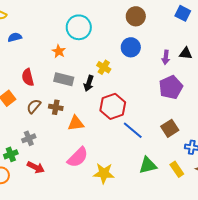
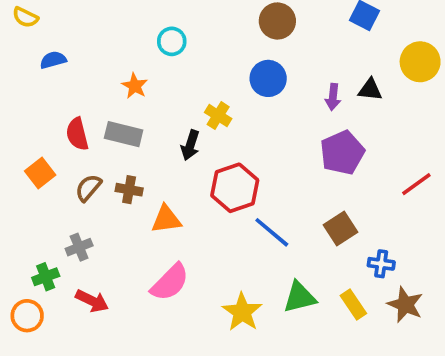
cyan circle: (79, 27) -> (172, 41), size x0.6
gray rectangle: (64, 79) -> (124, 134), moved
yellow star: (104, 173) -> (242, 312), moved, turned 30

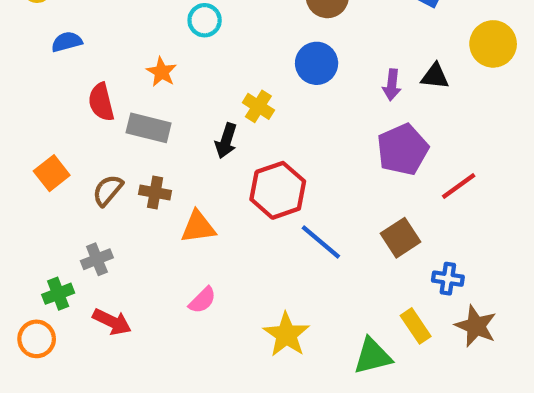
red semicircle: (77, 134) -> (101, 102), moved
red line: (416, 184) -> (459, 186), moved
pink semicircle: (170, 282) -> (202, 300), size x0.6
green triangle: (300, 297) -> (373, 356), moved

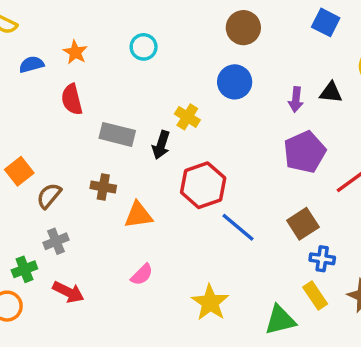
orange star: (161, 72) -> (75, 52), moved
red semicircle: (101, 102) -> (72, 99), moved
gray rectangle: (149, 128) -> (117, 134), moved
brown semicircle: (108, 190) -> (49, 196), moved
blue cross: (448, 279) -> (322, 259), moved

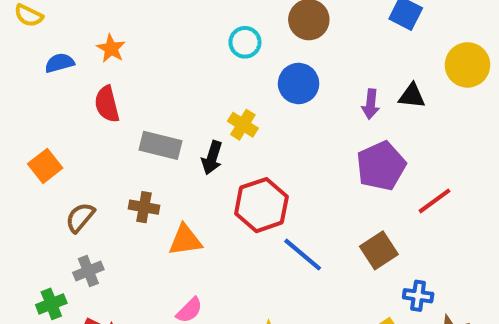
cyan circle: (144, 47) -> (245, 42), moved
orange square: (19, 171) -> (45, 166), moved
blue cross: (322, 259) -> (418, 296), moved

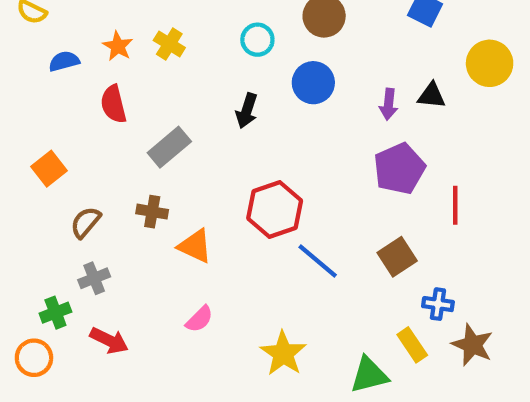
yellow cross: (243, 125) -> (169, 44), moved
gray rectangle: (160, 145) -> (169, 147), turned -54
black arrow: (212, 158) -> (247, 111), moved
red line: (435, 201) -> (455, 205), turned -54
orange triangle: (185, 240) -> (195, 246), turned 33

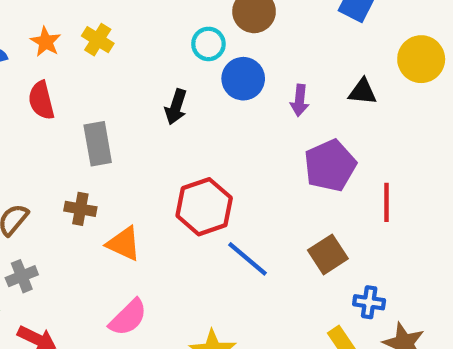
cyan circle: (257, 40) -> (208, 44), moved
purple arrow: (389, 104) -> (300, 100), moved
gray rectangle: (169, 147) -> (98, 144), turned -60
pink semicircle: (199, 319) -> (128, 317), size x1.4

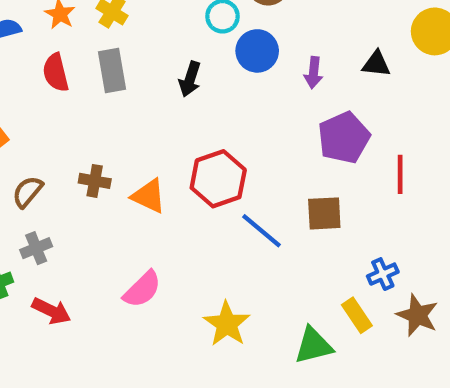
gray rectangle: (98, 144) -> (112, 70), moved
orange triangle: (124, 244) -> (149, 196), moved
brown square: (328, 254) -> (324, 213), moved, turned 30
blue cross: (369, 302) -> (383, 274), turned -32

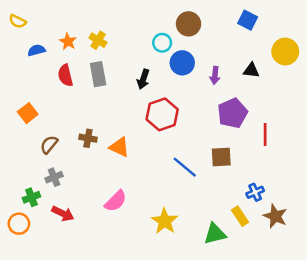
red hexagon: (218, 179) -> (162, 114), moved

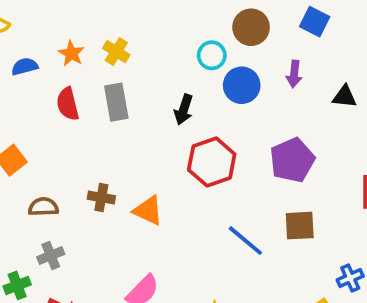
blue square: (248, 20) -> (315, 22), moved
purple arrow: (215, 75) -> (294, 74), moved
purple pentagon: (232, 113) -> (292, 160), moved
brown semicircle: (49, 145) -> (43, 207), turned 48

